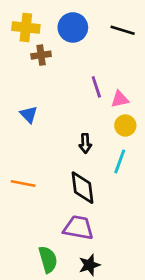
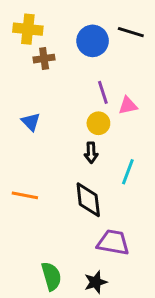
blue circle: (73, 27) -> (93, 41), moved
yellow circle: (125, 126) -> (98, 123), moved
purple trapezoid: (78, 228) -> (113, 242), moved

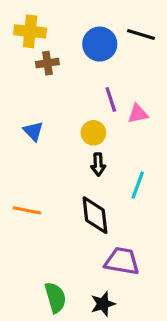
yellow circle: (98, 123) -> (93, 133), moved

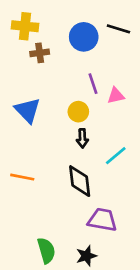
blue triangle: (33, 131) -> (28, 110), size x1.5
cyan line: (138, 185) -> (116, 156), turned 30

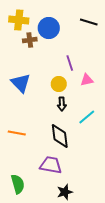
blue circle: (84, 37) -> (49, 28), moved
pink triangle: (116, 96) -> (87, 80), moved
purple trapezoid: (102, 220) -> (51, 165), moved
green semicircle: (46, 250) -> (18, 184), moved

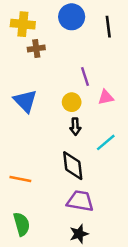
black line: (89, 22) -> (108, 27), turned 66
blue circle: (49, 28) -> (72, 17), moved
orange line: (17, 133) -> (20, 179), moved
purple trapezoid: (51, 165) -> (80, 201), moved

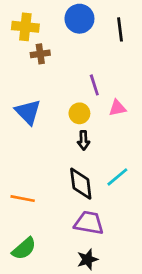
cyan line: (106, 142) -> (117, 177), moved
green semicircle: (22, 224) -> (24, 249), turned 65

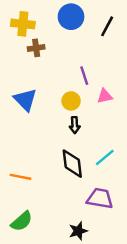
black line: (120, 29) -> (107, 26), turned 35
purple trapezoid: (89, 223) -> (100, 198), moved

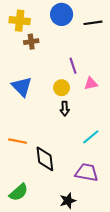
black line: (107, 26) -> (93, 23), turned 54
black diamond: (72, 164) -> (45, 159), moved
orange line: (20, 177) -> (18, 141), moved

